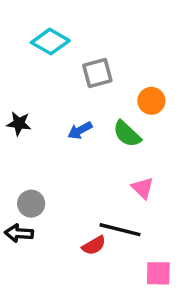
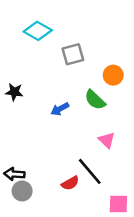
blue arrow: (80, 130) -> (60, 109), moved
gray circle: (31, 204) -> (22, 191), moved
black line: (120, 230) -> (90, 171), turned 36

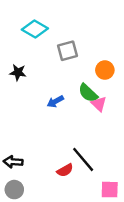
black star: (14, 92) -> (18, 72), moved
pink triangle: (107, 140) -> (99, 104), moved
gray circle: (22, 191) -> (14, 190), moved

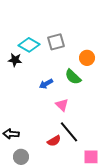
cyan diamond: (35, 29) -> (29, 45), moved
pink triangle: (99, 104) -> (62, 105), moved
gray circle: (14, 190) -> (21, 157), moved

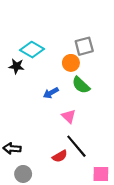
gray square: (56, 42) -> (84, 46), moved
orange circle: (87, 58) -> (71, 63), moved

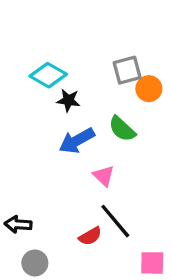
orange circle: (71, 63) -> (149, 89), moved
black star: (16, 66) -> (68, 100), moved
blue arrow: (51, 93) -> (77, 141), size x1.5

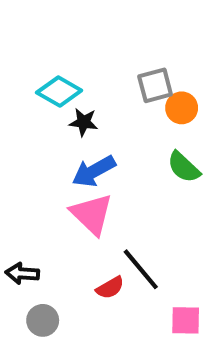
green semicircle: (122, 129) -> (184, 167), moved
pink triangle: (104, 176) -> (92, 214), moved, size x1.6

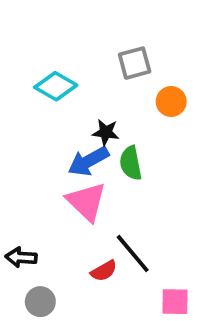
gray square: (155, 85) -> (135, 63), moved
black star: (84, 122) -> (106, 132), moved
green semicircle: (184, 167) -> (131, 163), moved, turned 36

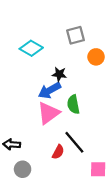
green semicircle: (131, 163) -> (73, 104), moved
pink triangle: (86, 202) -> (48, 113), turned 40
red semicircle: (104, 271) -> (58, 152), turned -32

